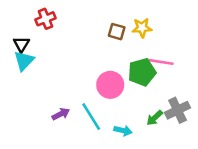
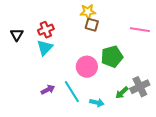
red cross: (46, 19) -> (46, 30), moved
yellow star: (142, 28) -> (88, 12), moved
cyan triangle: (24, 61) -> (45, 48), moved
pink line: (161, 62) -> (140, 30), moved

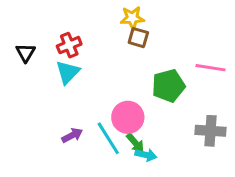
pink line: (140, 30) -> (211, 68), moved
pink circle: (87, 67) -> (128, 117), moved
gray cross: (140, 87) -> (211, 131), turned 30
green arrow: (122, 93) -> (135, 143), moved, turned -88

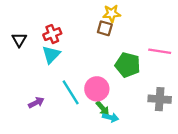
yellow star: (132, 18) -> (112, 13), moved
green pentagon: (168, 86) -> (128, 65), turned 30
purple arrow: (72, 135) -> (36, 103), moved
cyan line: (108, 138) -> (71, 92), moved

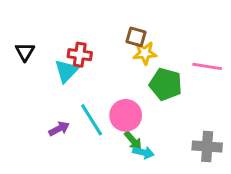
yellow star: (112, 13) -> (145, 53), moved
red cross: (52, 34) -> (80, 55), moved, turned 30
gray cross: (160, 99) -> (207, 146), moved
purple arrow: (36, 103) -> (59, 129), moved

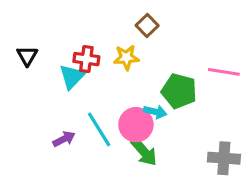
brown square: (136, 37) -> (147, 25), moved, turned 30
yellow star: (145, 53) -> (126, 57), moved
green arrow: (133, 141) -> (144, 152), size x1.4
cyan arrow: (143, 152) -> (155, 112), moved

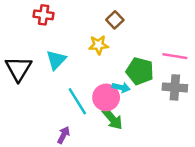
black triangle: (27, 56) -> (18, 69), moved, size x1.6
red cross: (86, 59) -> (44, 15), moved
purple arrow: (64, 139) -> (64, 135), moved, turned -36
gray cross: (224, 158) -> (175, 87), moved

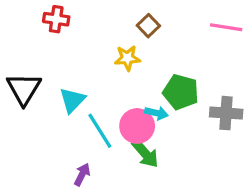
pink line: (175, 56) -> (226, 27), moved
cyan triangle: (56, 60) -> (72, 100), moved

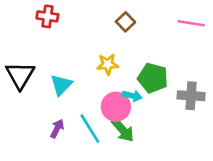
yellow star: (127, 58) -> (108, 64), moved
cyan line: (100, 131) -> (90, 129), moved
purple arrow: (82, 175) -> (57, 129), moved

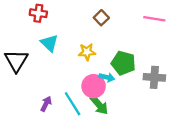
cyan triangle: (61, 85) -> (49, 43), moved, turned -30

